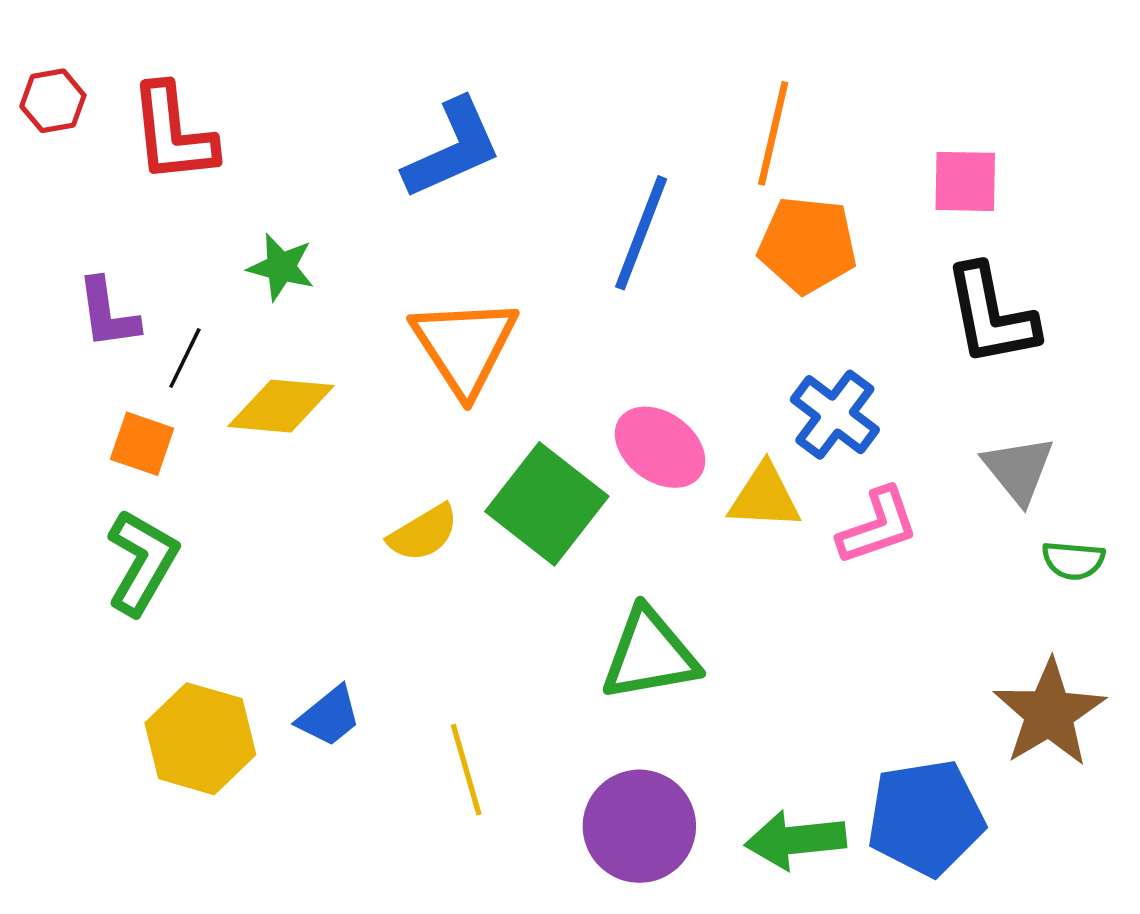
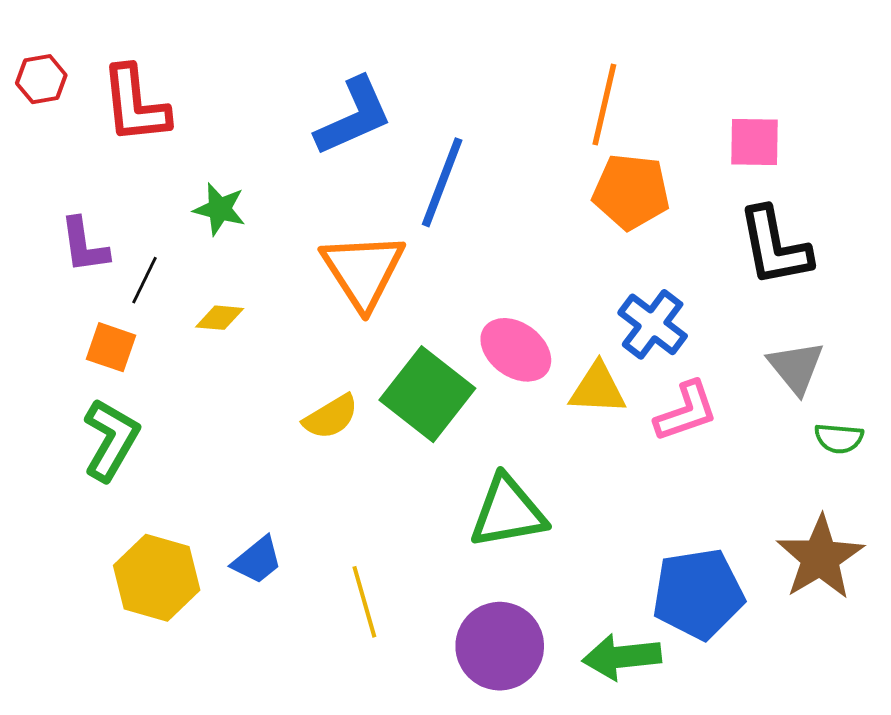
blue line: (641, 233) -> (442, 182), moved
yellow diamond: (281, 406) -> (220, 318), size x0.6
blue pentagon: (926, 818) -> (698, 594), moved

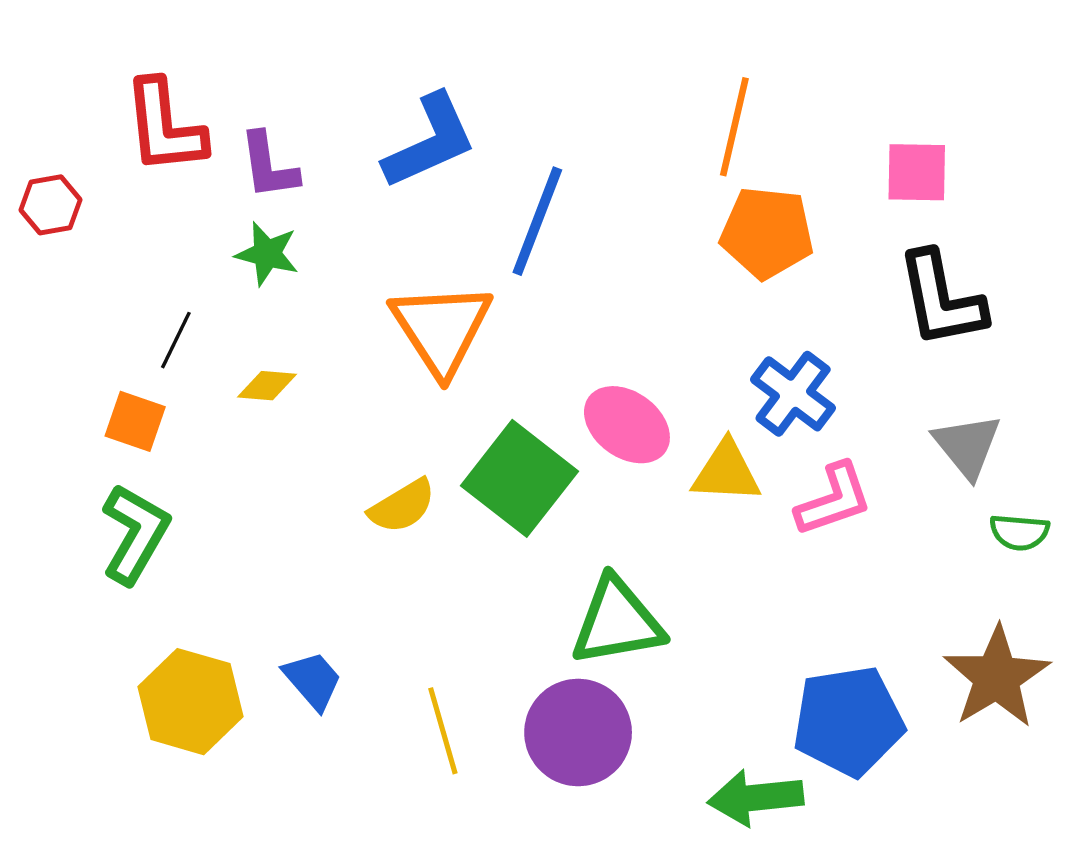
red hexagon: (41, 79) -> (50, 205), moved
purple L-shape: (84, 245) -> (269, 166), moved
blue trapezoid: (257, 560) -> (313, 680), turned -92
purple circle: (500, 646) -> (578, 732), moved

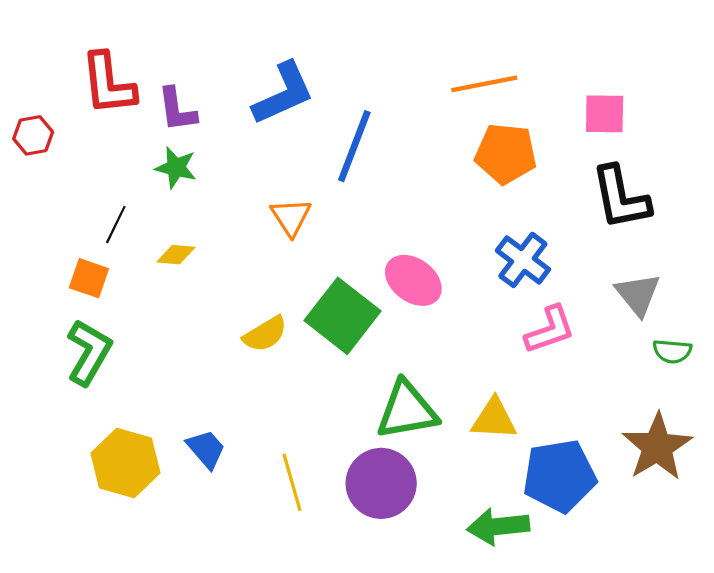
orange line: (734, 127) -> (484, 84), turned 66
orange triangle: (441, 329) -> (291, 217), size x0.6
yellow triangle: (726, 472) -> (494, 419), moved

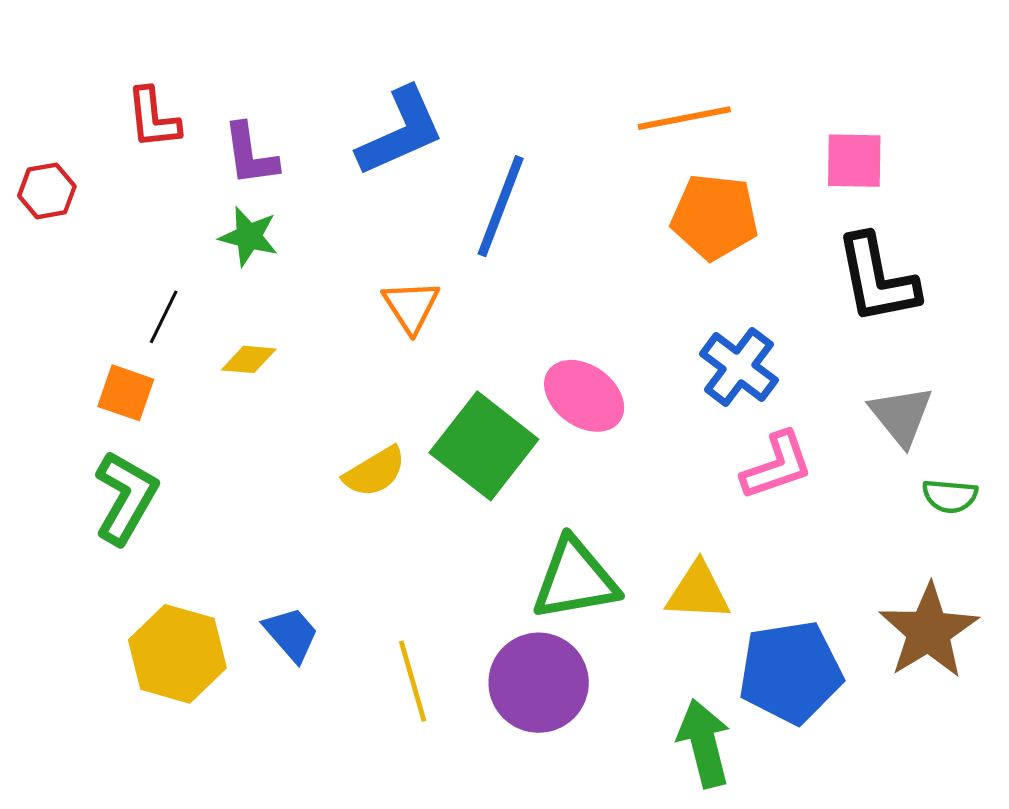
red L-shape: (108, 84) -> (153, 118), size x0.7
green arrow: (498, 526) -> (704, 743), turned 82

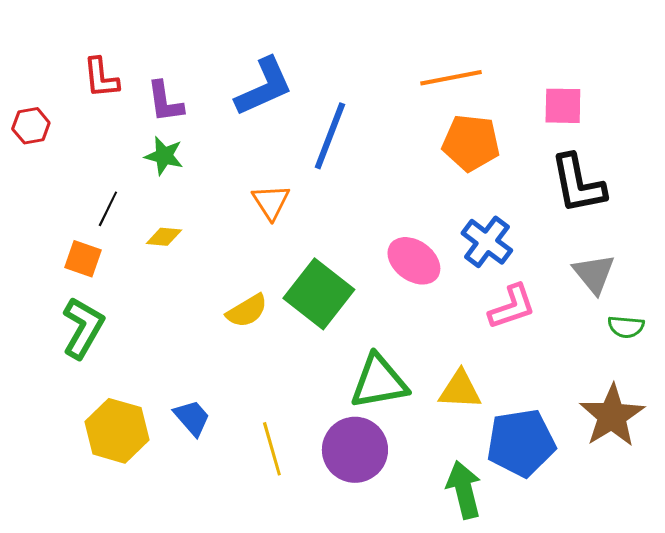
pink ellipse: (584, 396) -> (414, 261), moved

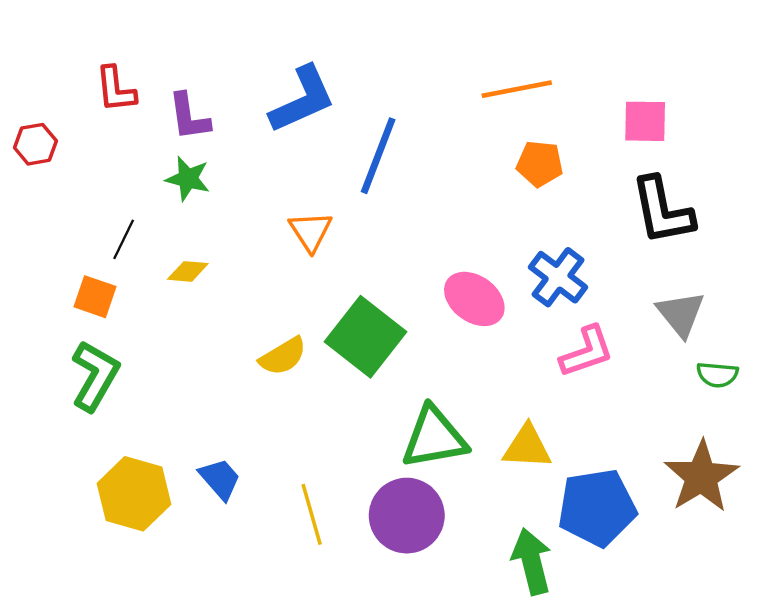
orange pentagon: (471, 143) -> (540, 164), size x0.7

